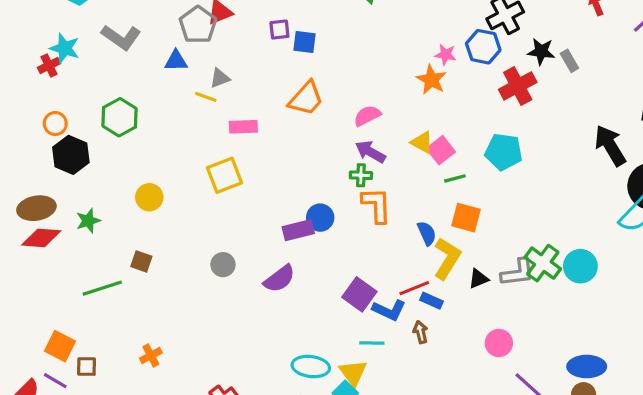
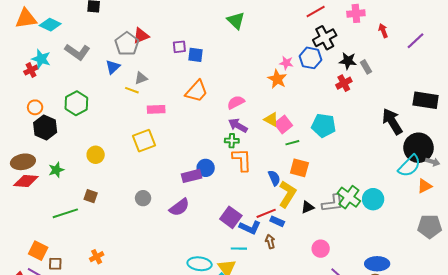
blue triangle: (176, 61) -> (113, 67), turned -42
red cross: (518, 86) -> (344, 83), moved, size x0.7

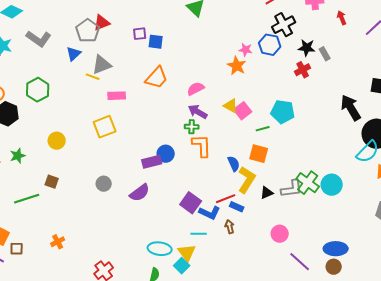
gray triangle: (141, 78) -> (102, 65), size x1.5
green line: (292, 143) -> (263, 129), moved

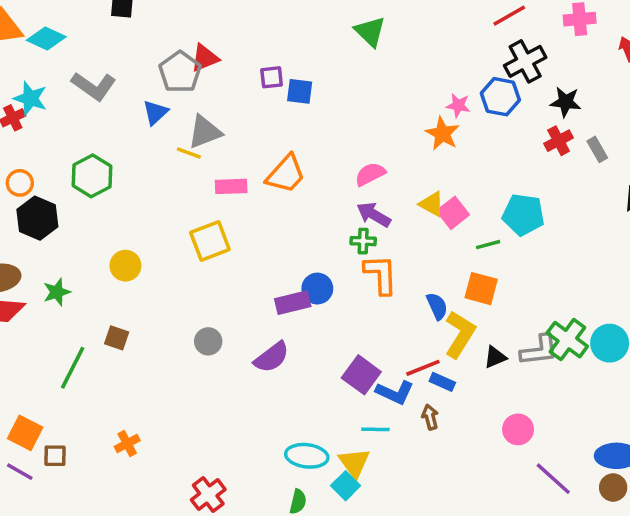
gray rectangle: (325, 54) -> (597, 149), moved
orange trapezoid: (157, 78) -> (286, 174), moved
green line: (27, 199) -> (73, 368), turned -45

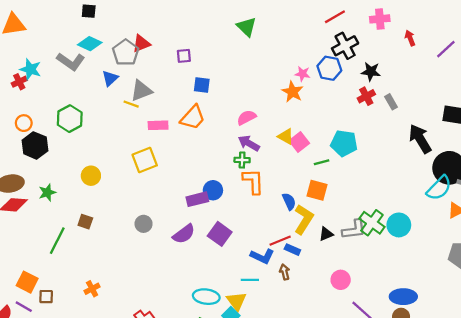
cyan diamond: (46, 39) -> (90, 44), moved
blue square: (300, 91) -> (202, 85), moved
purple square: (361, 375) -> (220, 234), moved

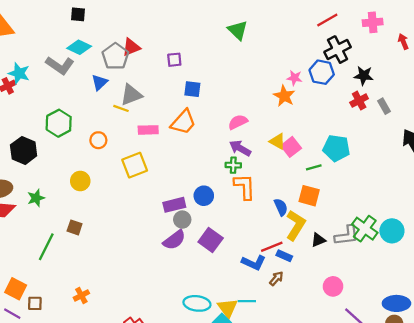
orange circle: (24, 123) -> (98, 140), moved
purple rectangle: (197, 199) -> (174, 205), moved
gray circle: (144, 224) -> (182, 220), moved
brown arrow: (285, 272) -> (276, 278), turned 56
cyan line: (250, 280) -> (247, 301), moved

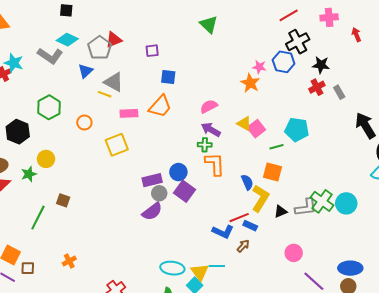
gray triangle: (131, 95) -> (114, 82), turned 50
yellow circle: (80, 181) -> (46, 159), moved
purple square: (211, 240) -> (184, 191), moved

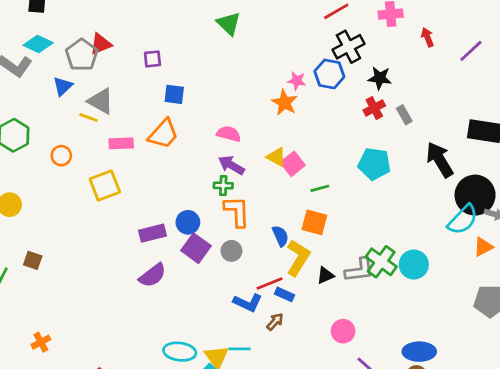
pink semicircle: (209, 106) -> (229, 134), turned 42
cyan pentagon: (297, 130) -> (374, 164), moved
gray circle: (159, 193) -> (231, 251), moved

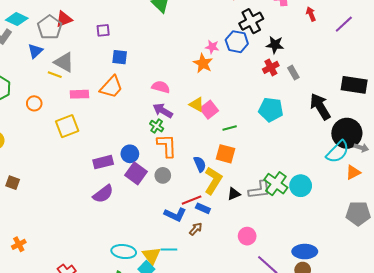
green cross: (223, 186) -> (157, 126), turned 32

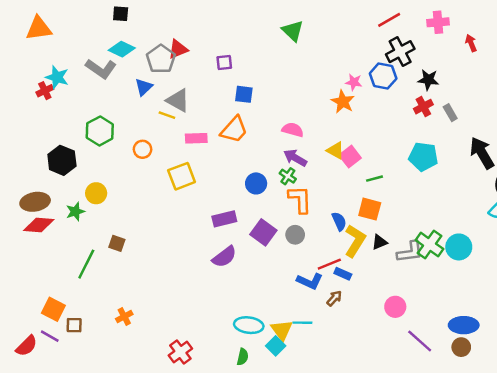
blue circle: (130, 154) -> (256, 183), moved
black triangle: (234, 194) -> (379, 242), moved

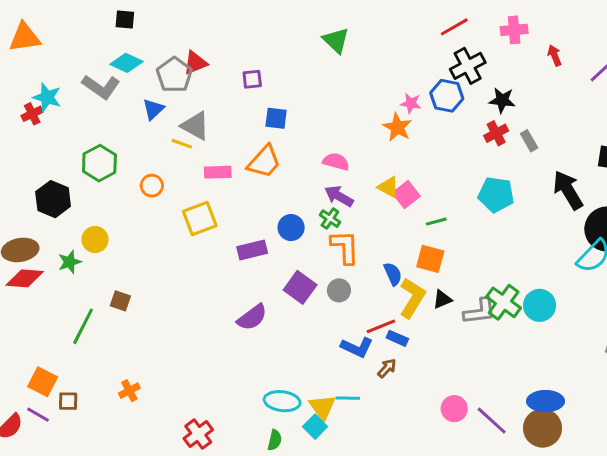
purple rectangle: (224, 219) -> (252, 250), moved
pink circle: (395, 307) -> (454, 409), moved
brown circle: (461, 347) -> (543, 428), size x1.6

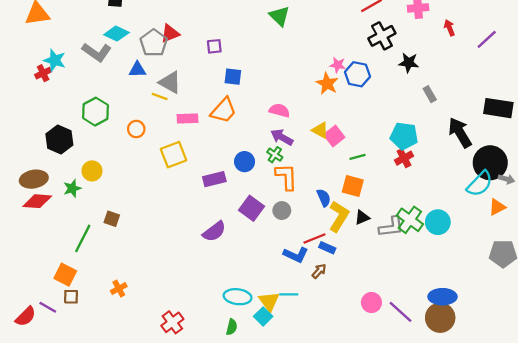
blue hexagon: (447, 96) -> (357, 74), moved
blue triangle: (153, 109) -> (137, 70), turned 42
red cross: (496, 133) -> (404, 158), moved
orange square: (43, 382) -> (65, 275), moved

